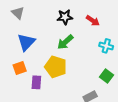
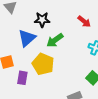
black star: (65, 17) -> (42, 20), moved
blue triangle: (26, 42) -> (27, 38), moved

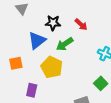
red arrow: (84, 21) -> (81, 24), moved
purple rectangle: (22, 78) -> (32, 90), moved

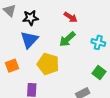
black star: (53, 23) -> (31, 18), moved
green arrow: (65, 44) -> (67, 39), moved

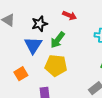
black star: (31, 18) -> (40, 24), moved
green arrow: (67, 39) -> (58, 40), moved

